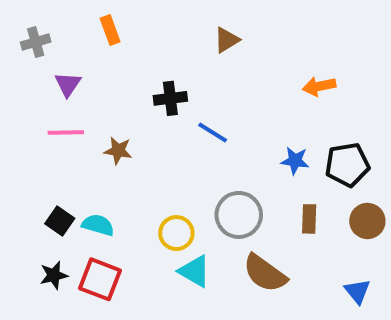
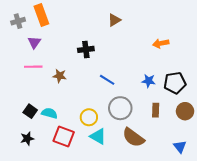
orange rectangle: (110, 30) -> (41, 15), moved, size x1.5
blue line: (213, 133) -> (107, 80), moved
red square: (100, 279) -> (64, 136), moved

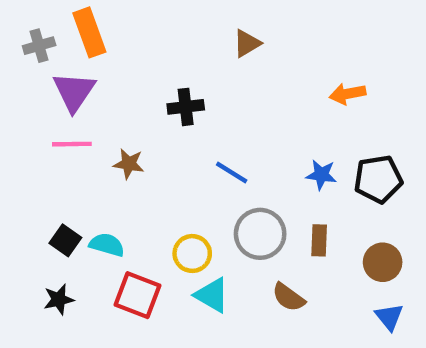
purple triangle: (34, 42) -> (74, 92), size x1.5
brown rectangle: (156, 110) -> (319, 240), moved
brown circle: (185, 111) -> (383, 262), moved
brown semicircle: (133, 137) -> (288, 297), size x0.7

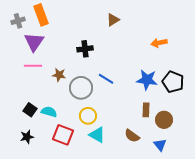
blue star: (321, 175) -> (147, 80), size x1.5
black pentagon: (378, 179) -> (173, 82), turned 30
gray circle: (260, 234) -> (81, 88), moved
brown circle: (383, 262) -> (164, 120), moved
blue triangle: (389, 317) -> (160, 145), moved

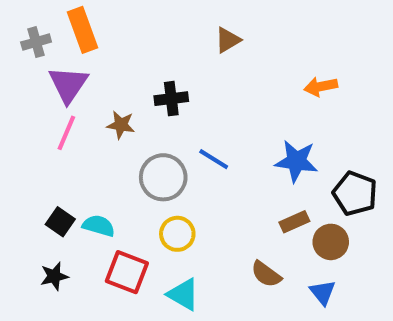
pink line: (33, 66) -> (66, 133), turned -66
brown star: (59, 75) -> (121, 125), moved
black pentagon: (173, 82) -> (355, 193), moved
brown rectangle: (146, 110) -> (294, 222), turned 64
cyan triangle: (97, 135) -> (183, 294), moved

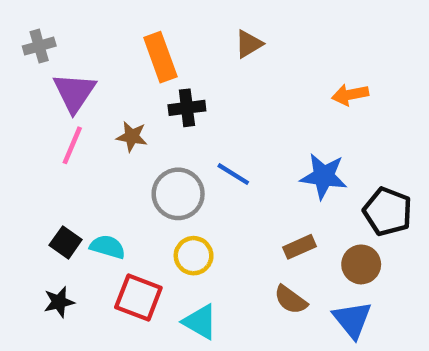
orange rectangle: (82, 30) -> (160, 57), moved
brown rectangle: (294, 222) -> (299, 247), moved
blue triangle: (323, 292) -> (352, 320), size x1.4

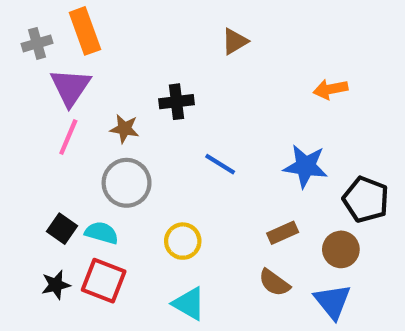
orange rectangle: (160, 57) -> (85, 31), moved
gray circle: (178, 194) -> (127, 183), moved
red square: (138, 298) -> (104, 281), moved

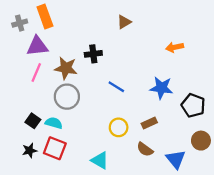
purple triangle: (70, 87) -> (37, 46), turned 50
brown star: (124, 129) -> (66, 68), size x1.5
yellow circle: (183, 241) -> (119, 127), moved
brown circle: (341, 249) -> (201, 141), moved

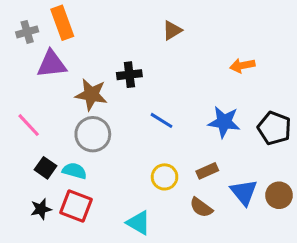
pink line: (36, 72) -> (29, 125), moved, turned -66
black pentagon: (193, 105) -> (274, 128), moved
blue triangle: (176, 159) -> (244, 192), moved

